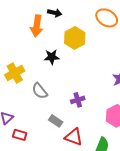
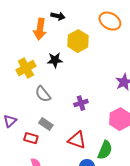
yellow cross: (15, 73) -> (26, 68), moved
gray rectangle: (56, 121) -> (46, 124), moved
red rectangle: (20, 135) -> (31, 138), moved

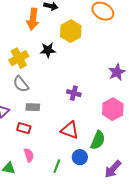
gray semicircle: (43, 94) -> (21, 84), moved
purple cross: (81, 103) -> (74, 93), turned 32
gray rectangle: (46, 124) -> (33, 107), moved, turned -32

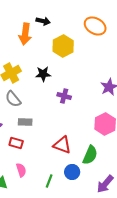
black star: (48, 50) -> (43, 74), moved
purple cross: (74, 93) -> (64, 96), moved

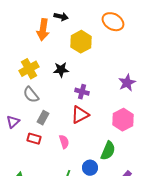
gray rectangle: (25, 122) -> (43, 118), turned -64
red triangle: (62, 145) -> (80, 115), moved, turned -48
pink semicircle: (21, 170) -> (64, 142), moved

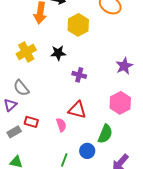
gray semicircle: (31, 95) -> (21, 88), moved
red triangle: (80, 115) -> (77, 110), moved, turned 42
gray rectangle: (43, 118) -> (14, 132), moved, turned 32

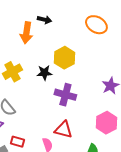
yellow hexagon: (78, 25) -> (64, 58), moved
purple cross: (79, 75) -> (65, 95), size x1.5

